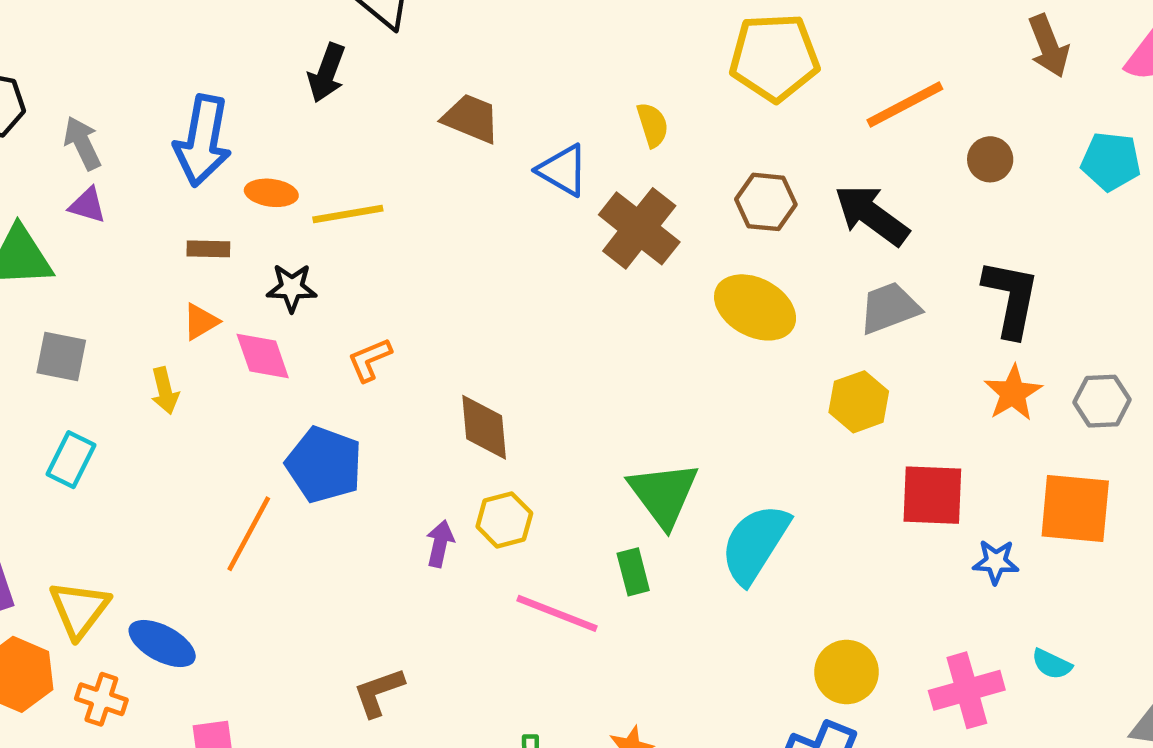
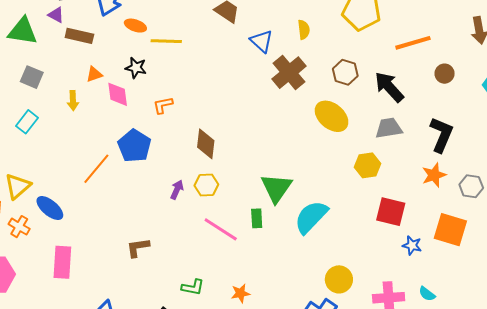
brown rectangle: (208, 249) -> (79, 36), moved, size x1.5

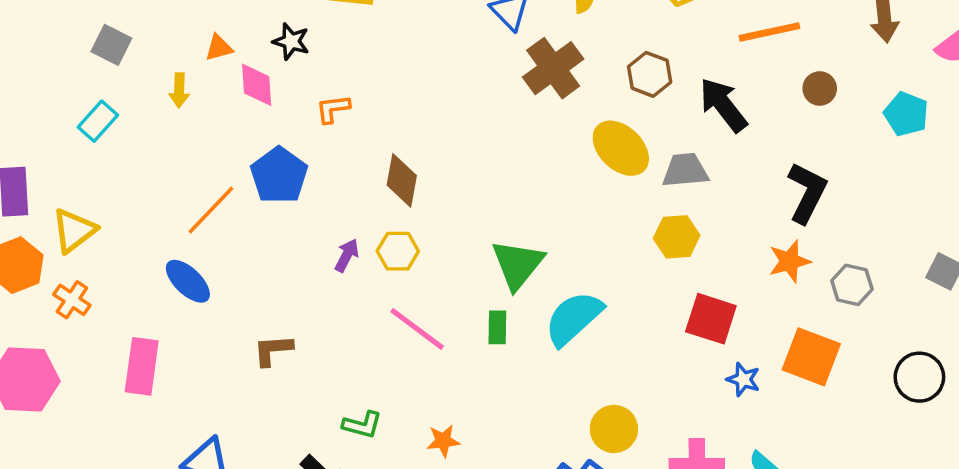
gray trapezoid: (389, 128) -> (685, 170), moved
blue ellipse: (50, 208) -> (188, 281), moved
green rectangle: (257, 218) -> (497, 327), moved

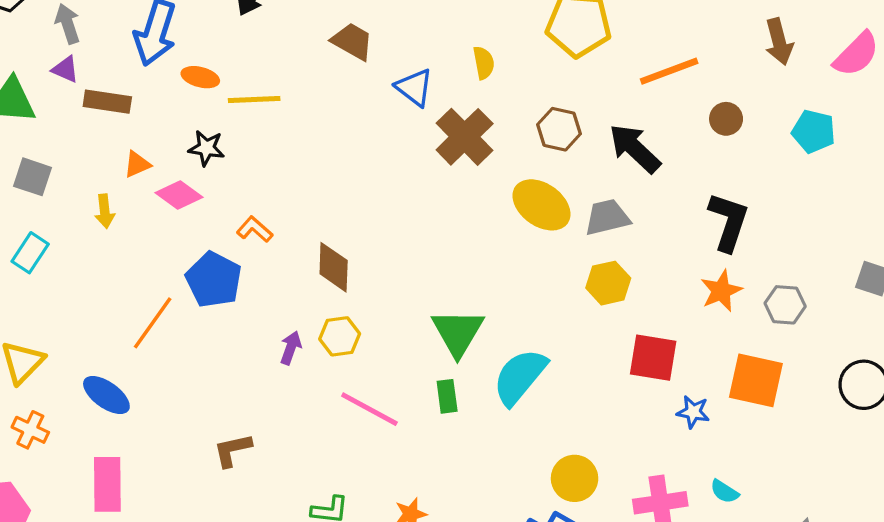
pink diamond: (257, 85) -> (179, 195), turned -42
orange L-shape: (333, 109) -> (255, 229), moved, turned 57
blue ellipse: (188, 281) -> (106, 395), moved

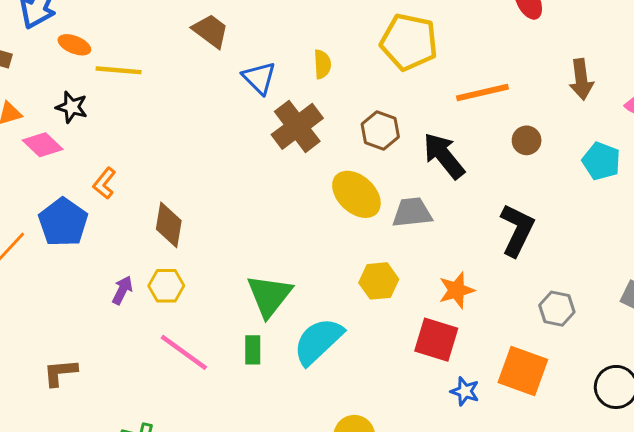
orange L-shape: (255, 229) -> (104, 183), turned -100
yellow hexagon: (608, 283) -> (379, 281), moved
orange star: (721, 291) -> (457, 290), moved

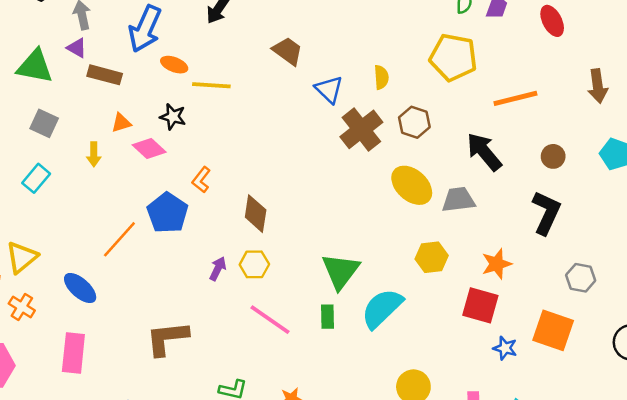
brown hexagon: (380, 130) -> (414, 122), moved
brown circle: (527, 140) -> (553, 156), moved
brown L-shape: (60, 372) -> (167, 338), size x1.5

